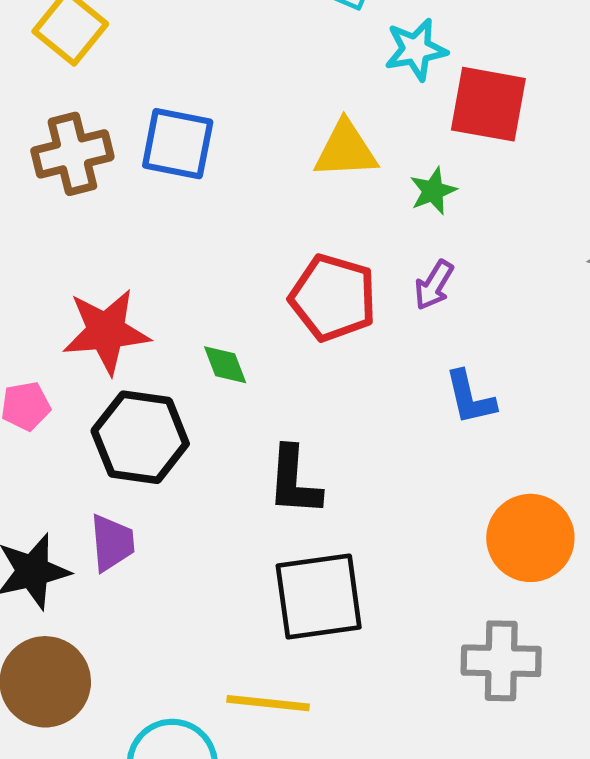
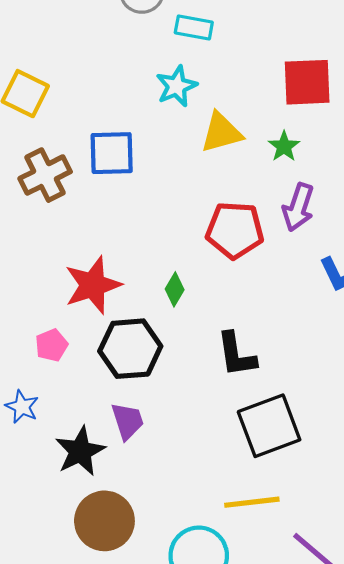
cyan star: (416, 50) -> (177, 86), moved
purple arrow: (434, 285) -> (298, 207), size x1.4
green diamond: (225, 365) -> (175, 289), turned 64

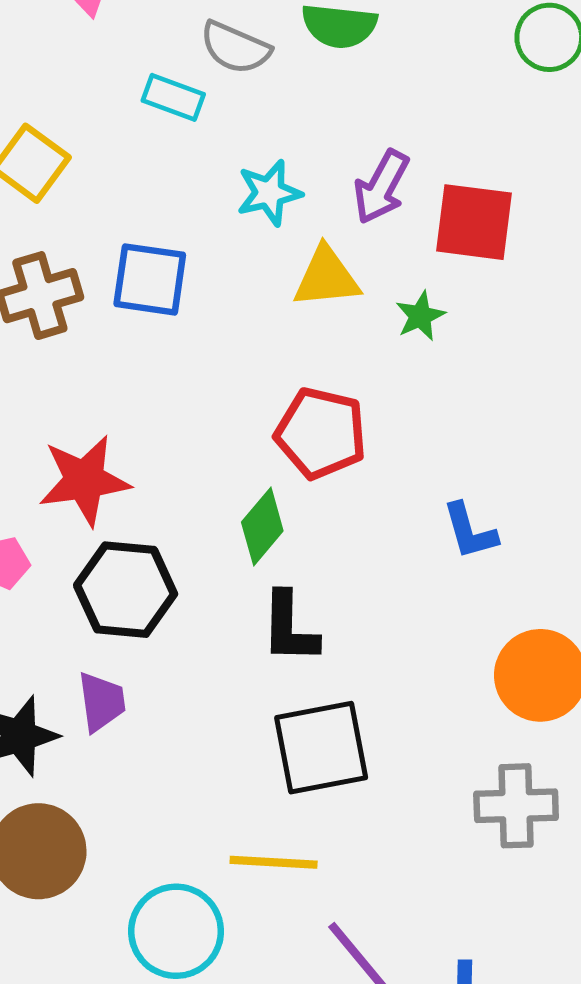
cyan rectangle: (194, 28) -> (173, 97), moved
purple arrow: (298, 207) -> (381, 187), moved
green diamond: (175, 289) -> (262, 526), moved, size x1.4

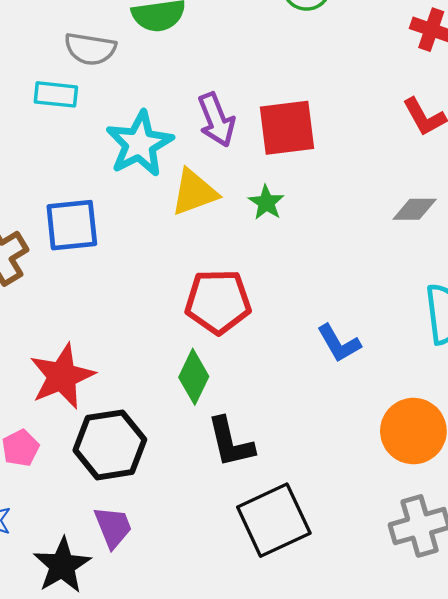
purple arrow: (381, 187) -> (216, 120), turned -36
cyan star: (269, 193) -> (139, 144), size x1.4

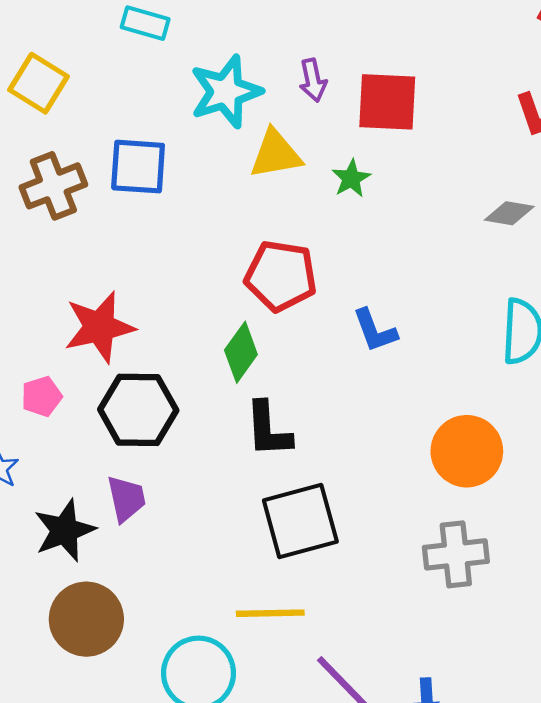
purple arrow: (216, 120) -> (313, 80), size x0.7
blue L-shape: (339, 343) -> (375, 331), moved

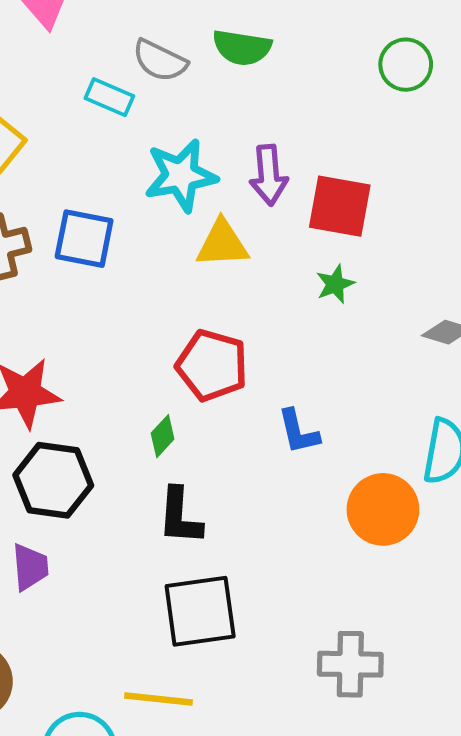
purple arrow: (313, 80) -> (269, 175), size x1.4
green star: (351, 178) -> (335, 284), moved
green diamond: (241, 352) -> (163, 436), size x0.7
orange circle: (467, 451) -> (383, 509), moved

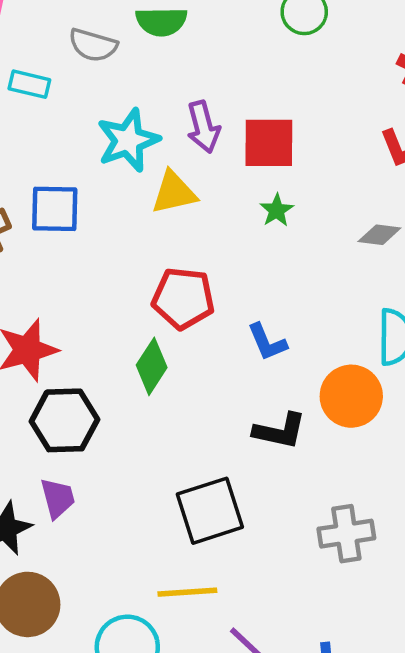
cyan rectangle: (109, 97) -> (29, 84), moved
green diamond: (163, 436) -> (152, 366), size x1.5
black L-shape: (180, 516) -> (280, 431), moved, turned -72

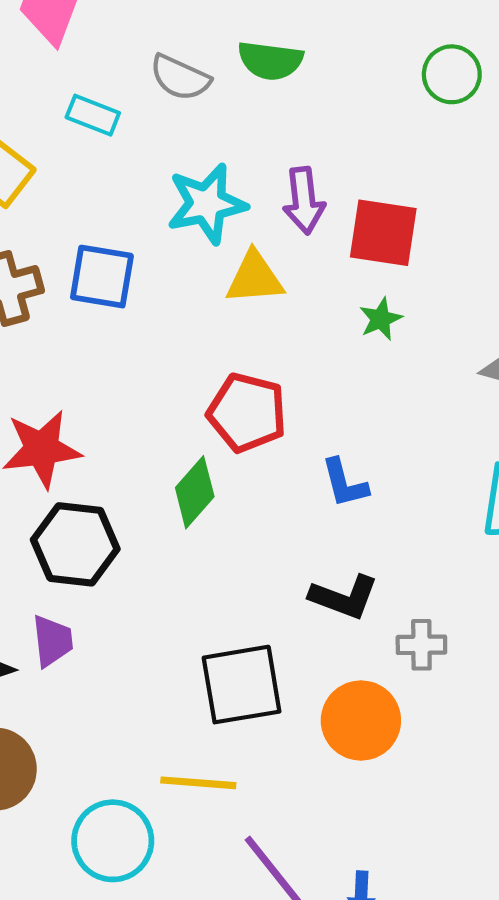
orange circle: (351, 396) -> (361, 721), moved
gray cross: (346, 534) -> (421, 645), moved, size x0.7

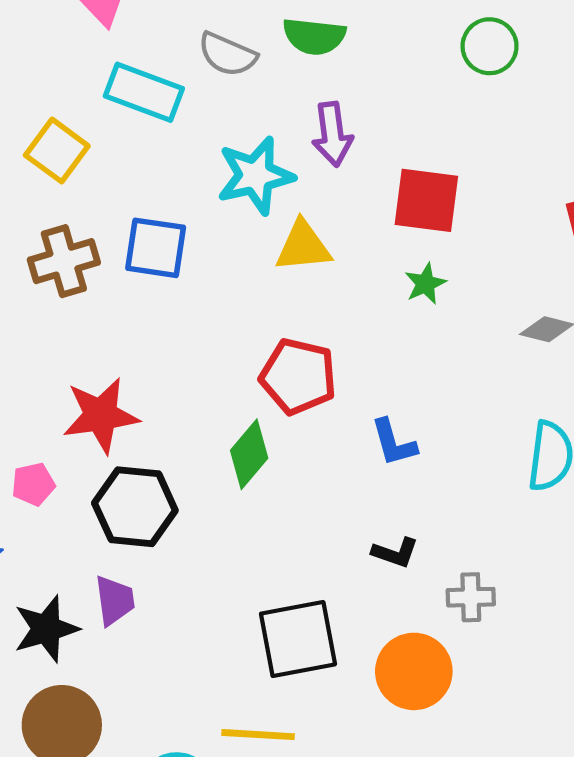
cyan rectangle: (93, 115) -> (144, 92), size x1.5
purple arrow: (304, 201) -> (332, 134), moved
black L-shape: (344, 597) -> (395, 553), size x0.7

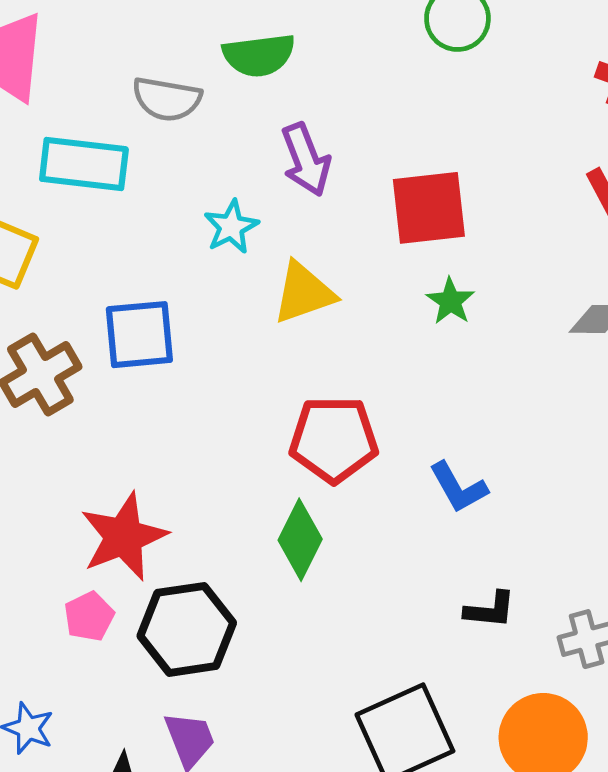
cyan star: (255, 176) -> (231, 227), size x0.6
pink pentagon: (33, 484) -> (89, 616), moved

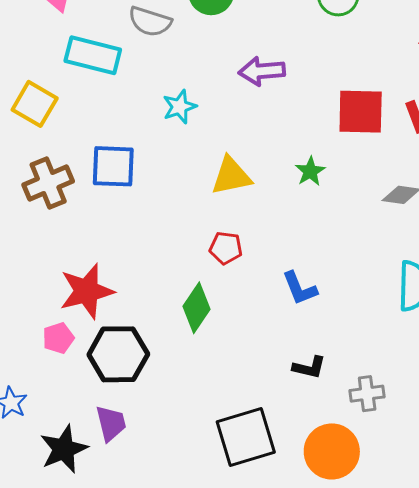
purple arrow: (306, 160) -> (262, 71), moved, turned 99
red square: (429, 208) -> (361, 112), moved
yellow triangle: (304, 293) -> (231, 176), moved
red pentagon: (334, 439) -> (226, 248), size x0.6

